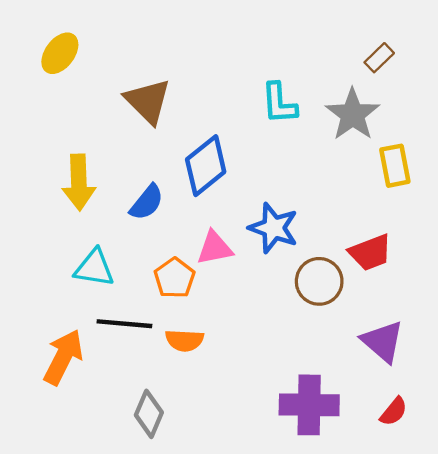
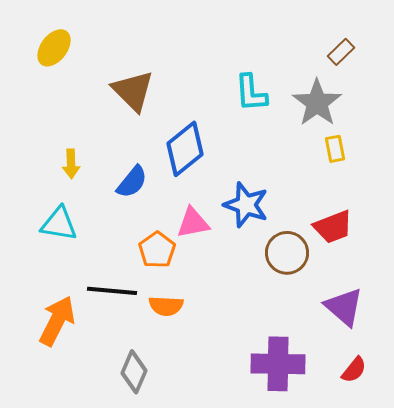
yellow rectangle: (395, 166) -> (335, 149), moved, size x0.7
yellow arrow: (79, 182) -> (71, 164), size x0.6
cyan triangle: (94, 268) -> (59, 224), moved

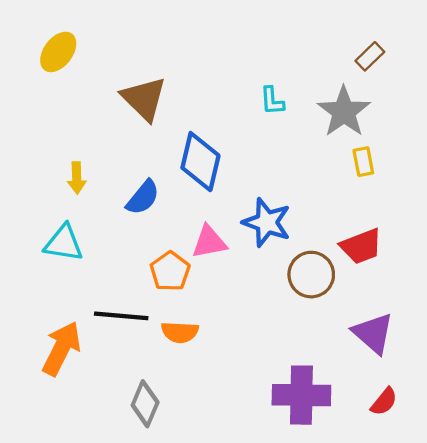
cyan L-shape: (251, 93) -> (272, 101), size x0.7
blue diamond: (185, 149) -> (200, 162), turned -38

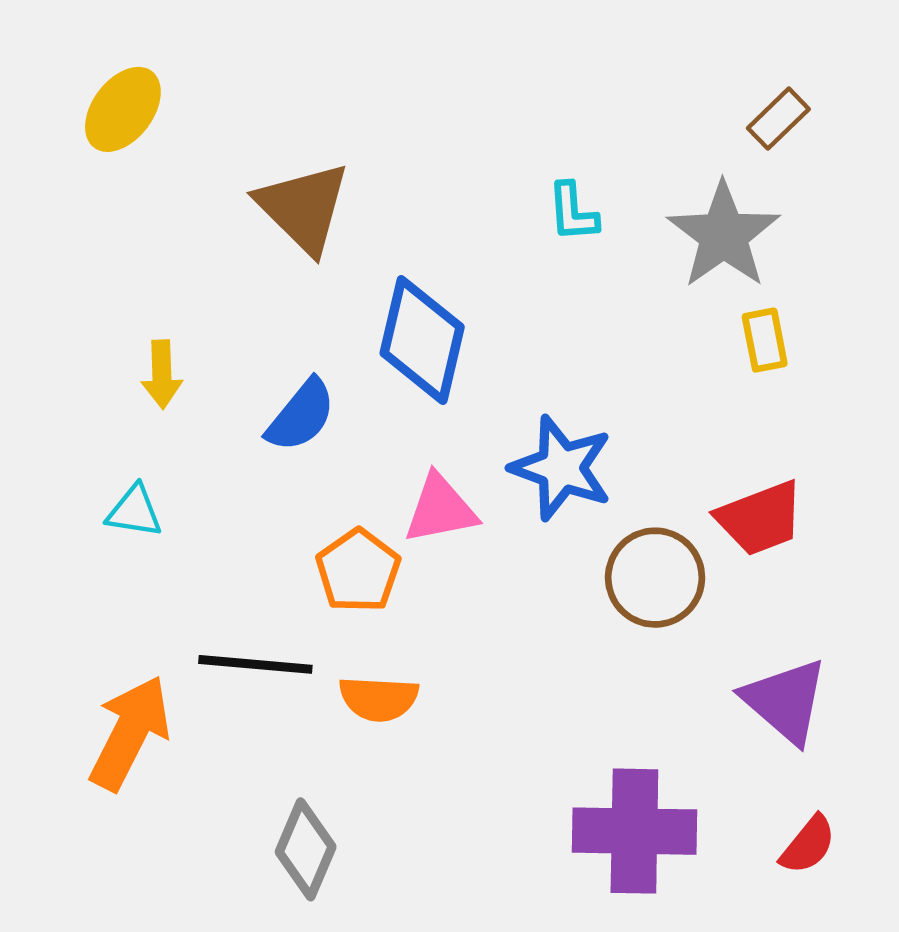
cyan triangle: (64, 243) -> (134, 511), size x0.7

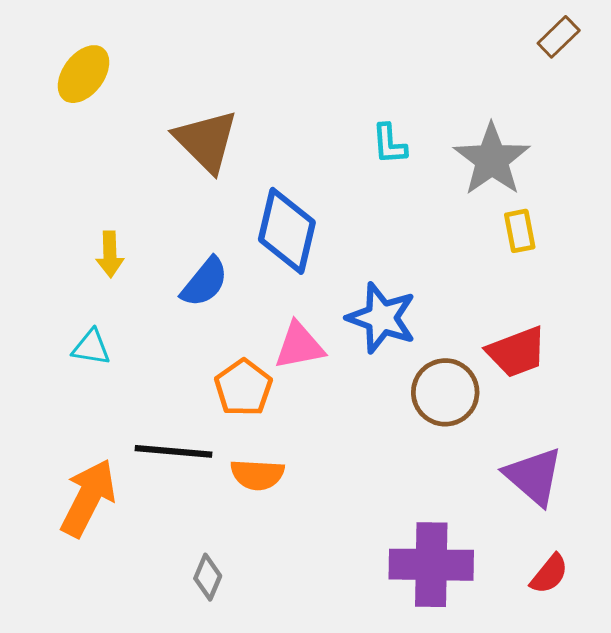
brown rectangle: (778, 119) -> (559, 37), moved
gray diamond: (306, 849) -> (208, 577), size x0.7

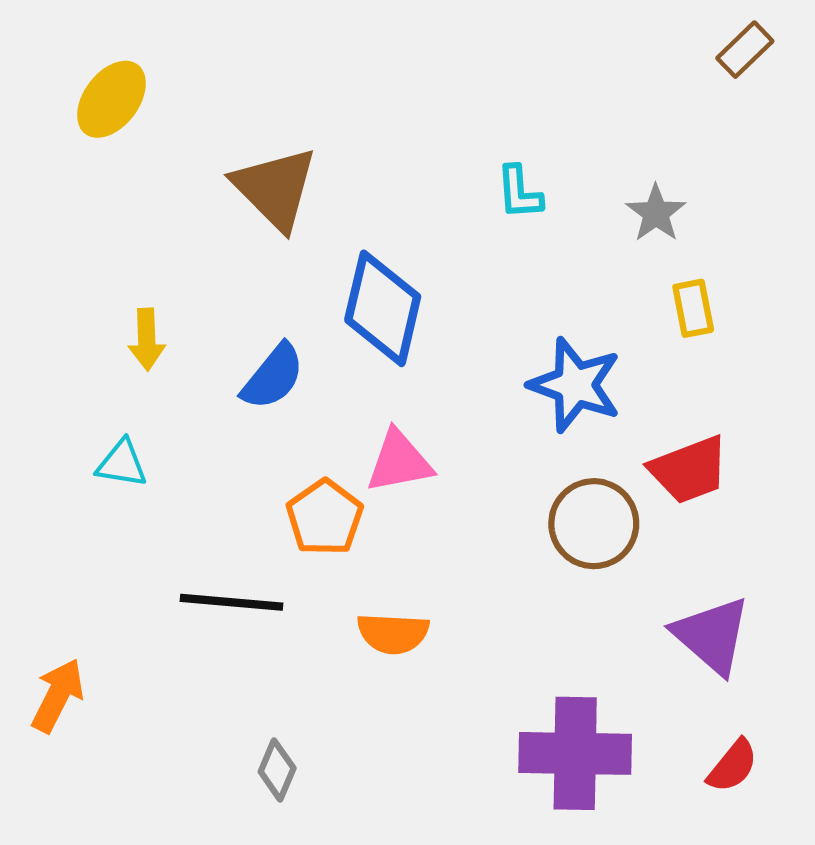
gray star: (492, 159) -> (656, 213), size x0.6
blue star: (382, 318) -> (575, 385), moved
orange semicircle: (257, 475) -> (393, 633), moved
orange arrow: (88, 498) -> (58, 695), moved, size x0.7

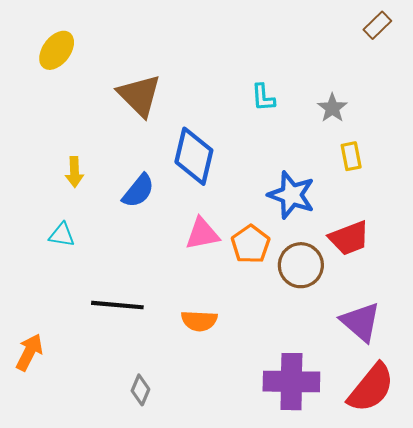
orange pentagon: (325, 517) -> (251, 244), moved
red semicircle: (733, 766) -> (371, 388), size x1.8

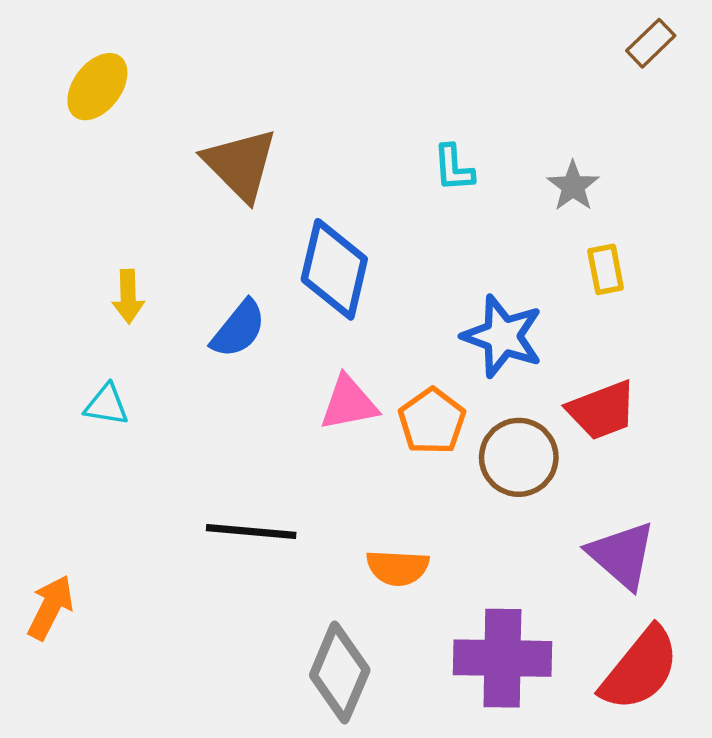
black line: (117, 305) -> (251, 532), moved
orange semicircle: (199, 321) -> (398, 568), moved
gray diamond: (140, 390) -> (340, 673), moved, size x1.8

